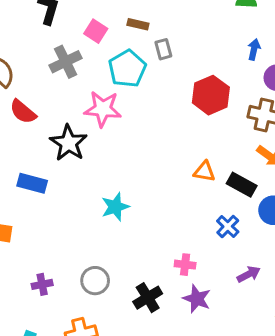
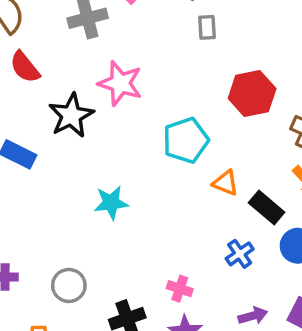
cyan pentagon: (127, 69) -> (186, 140), moved

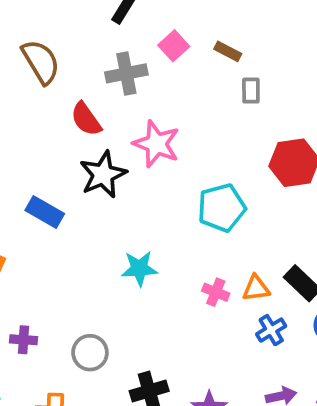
red semicircle: (25, 67) -> (86, 119), moved
orange triangle: (225, 183) -> (256, 288), moved, turned -32
pink cross: (180, 289) -> (216, 292), moved

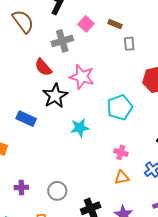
brown semicircle: (41, 62) -> (23, 21), moved
cyan star: (139, 268) -> (80, 128), moved
orange triangle: (256, 288) -> (122, 177), moved

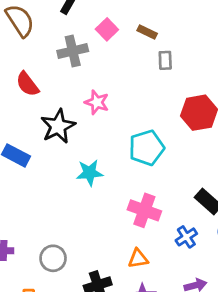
red semicircle: (43, 67) -> (27, 84), moved
pink star: (82, 77) -> (97, 102), size x0.7
pink cross: (121, 152) -> (144, 210), size x1.6
orange triangle: (122, 177) -> (138, 259), moved

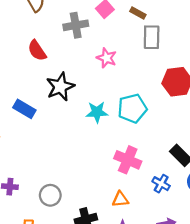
gray rectangle: (165, 60) -> (152, 37), size x1.5
pink star: (97, 102) -> (107, 58), moved
cyan star: (90, 173) -> (97, 112), moved
blue cross: (186, 237) -> (161, 184), turned -30

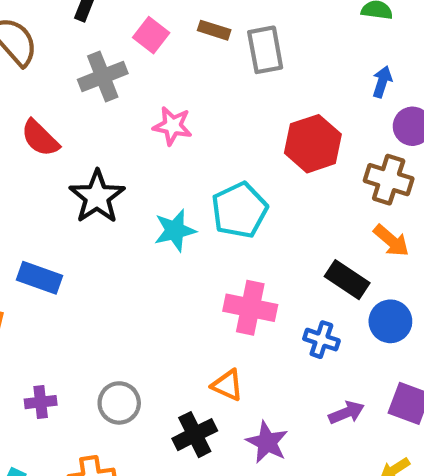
gray rectangle: (152, 37) -> (265, 50), moved
blue rectangle: (24, 109) -> (40, 278), moved
orange triangle: (120, 199) -> (227, 385), moved, turned 42

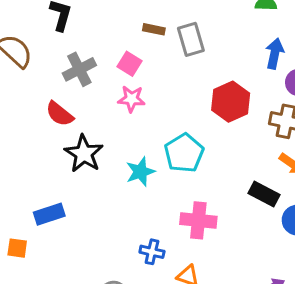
pink square: (151, 35) -> (129, 64), moved
blue arrow: (382, 82) -> (275, 54), size x1.4
red semicircle: (40, 138) -> (60, 114), moved
blue rectangle: (40, 278) -> (49, 214), turned -32
blue cross: (321, 340) -> (152, 252), moved

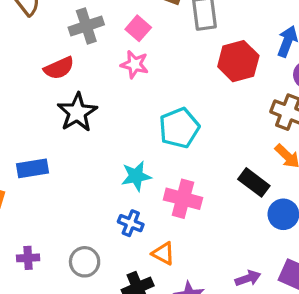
red hexagon: (231, 102) -> (238, 61), moved
red semicircle: (60, 114) -> (59, 68), turned -72
cyan star: (140, 172) -> (136, 176), moved

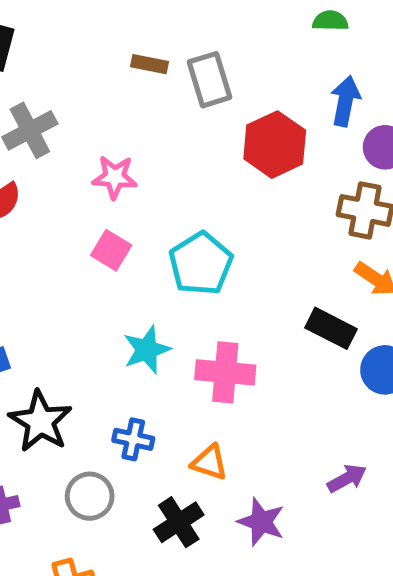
pink square: (138, 28) -> (111, 250), moved
black star: (77, 112) -> (40, 421), moved
blue cross: (131, 223) -> (133, 439), moved

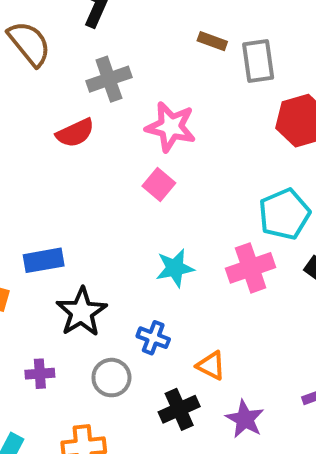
pink star: (115, 177) -> (171, 127), size x1.4
cyan pentagon: (201, 264) -> (284, 214), moved
pink cross: (225, 372) -> (251, 268), moved, turned -33

